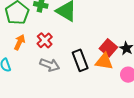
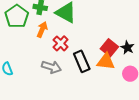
red cross: (45, 40) -> (61, 43), moved
orange arrow: (19, 42) -> (42, 30), moved

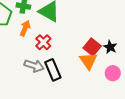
black rectangle: (82, 61) -> (53, 70), moved
orange triangle: (106, 62) -> (88, 61), turned 48

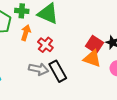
orange triangle: (88, 61) -> (92, 58), turned -30

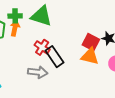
orange arrow: (26, 33) -> (15, 28), moved
black rectangle: (58, 71) -> (55, 57), moved

